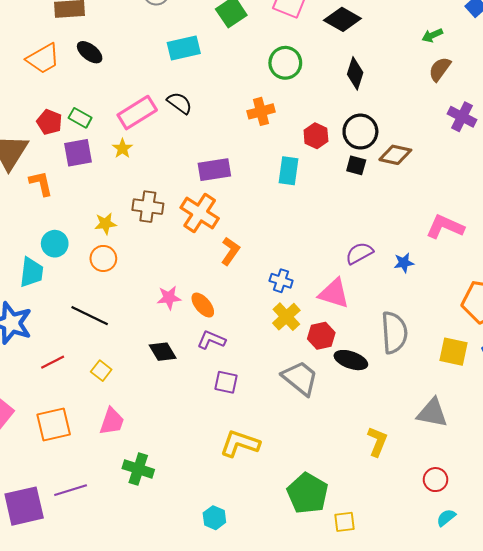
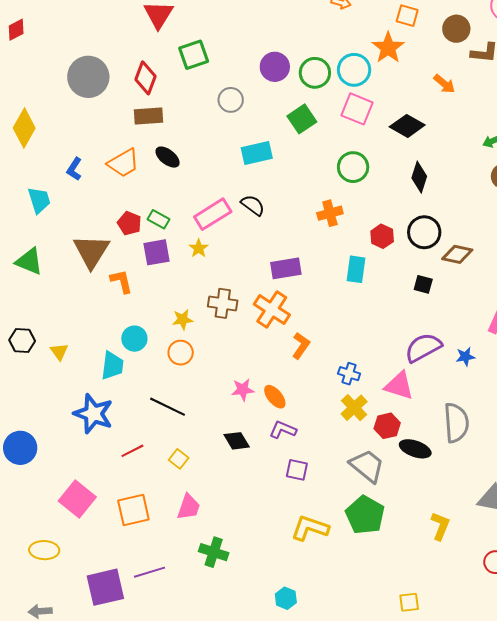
black square: (356, 165) -> (423, 284), moved
purple semicircle: (359, 253) -> (423, 348), size x1.4
green pentagon: (308, 493) -> (365, 515), moved

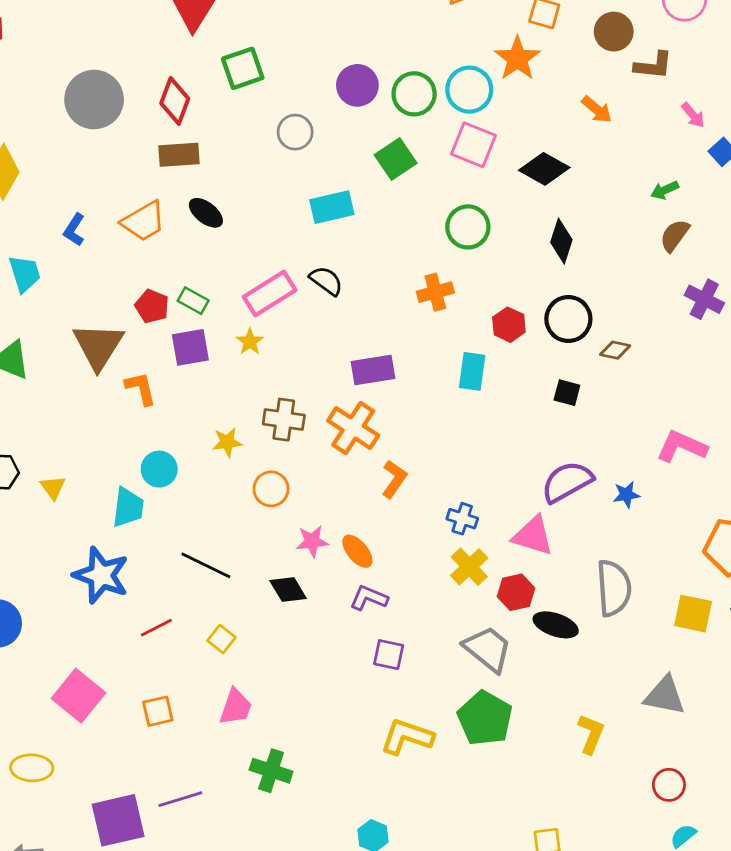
brown diamond: (457, 254) -> (615, 350), size x0.7
orange circle: (181, 353) -> (271, 489), moved
black diamond: (237, 441) -> (288, 589), moved
orange square: (133, 510) -> (158, 711), size x0.7

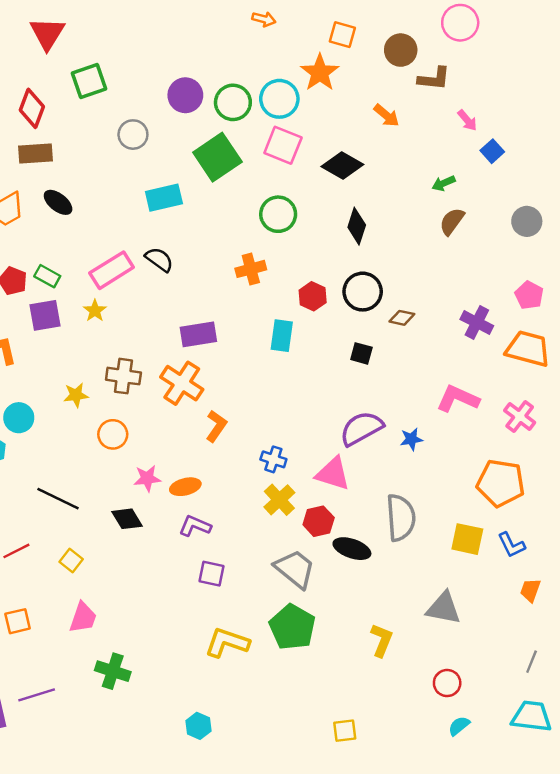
green square: (396, 159) -> (217, 157), size x1.4
purple cross: (704, 299) -> (477, 323), moved
orange ellipse: (357, 551) -> (185, 487), turned -64

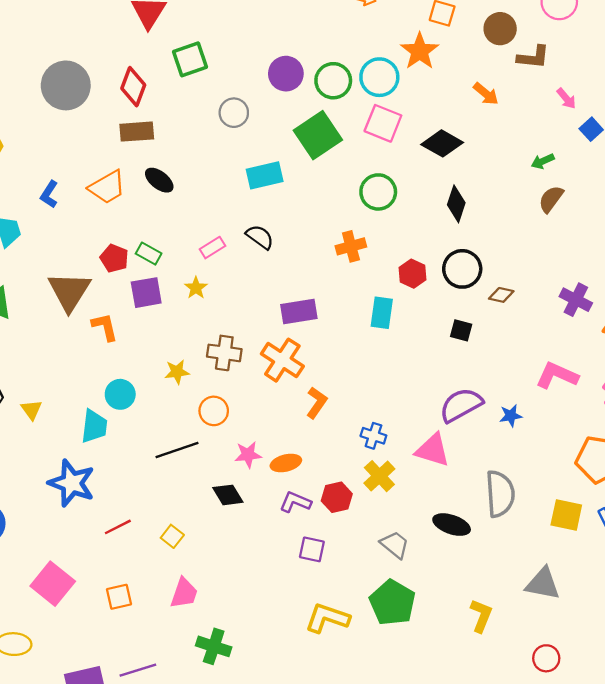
pink rectangle: (112, 270) -> (212, 248), size x0.6
black line: (58, 499) -> (177, 450), moved, turned -45
red hexagon: (319, 521) -> (337, 497), moved
gray trapezoid: (295, 569) -> (395, 545), size x0.7

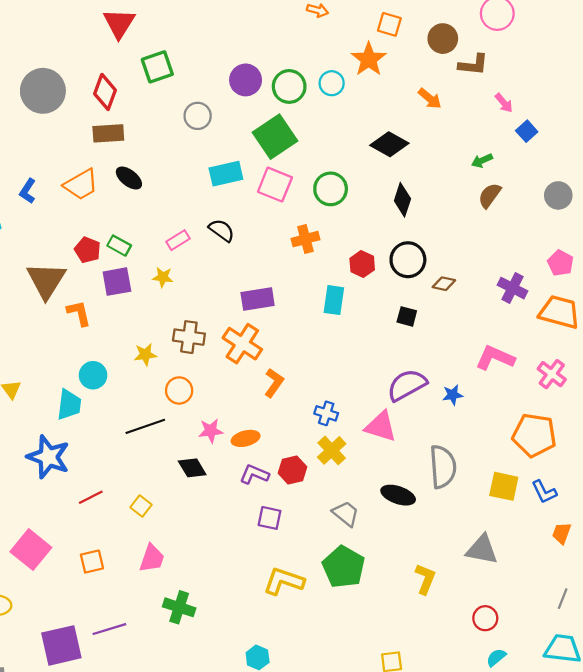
cyan circle: (379, 77) -> (332, 83), size x0.7
pink square: (383, 123) -> (275, 185), moved
yellow star: (196, 288) -> (163, 277), turned -30

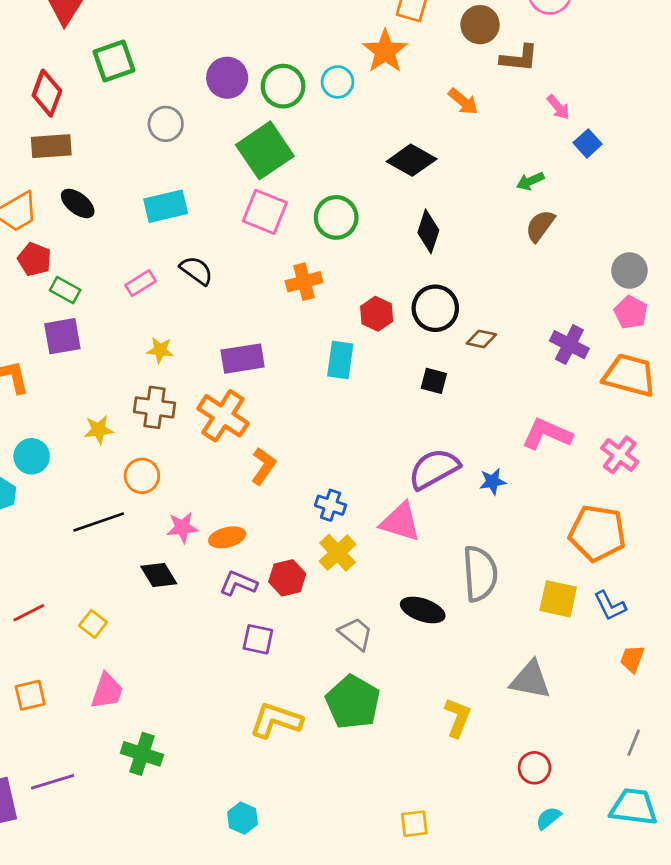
cyan rectangle: (226, 174) -> (166, 206), moved
gray circle: (558, 195) -> (629, 271), moved
red pentagon: (88, 250) -> (34, 259), moved
yellow star: (163, 277) -> (160, 350), moved

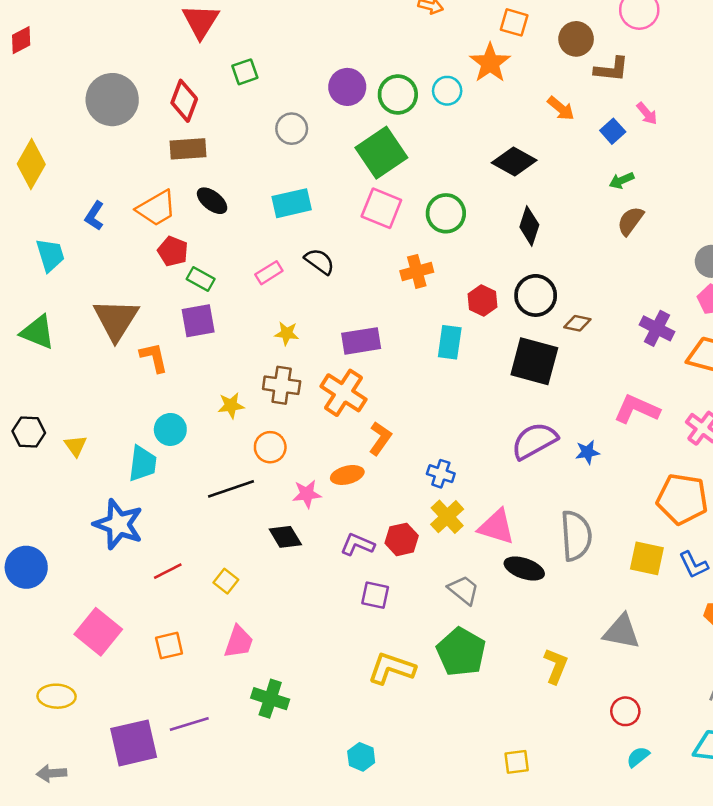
green square: (114, 61) -> (245, 72), size x0.7
blue square: (588, 143) -> (613, 131), moved
black square: (434, 381) -> (534, 361), size x2.0
pink triangle: (400, 522) -> (496, 527), moved
orange ellipse: (227, 537) -> (347, 475), moved

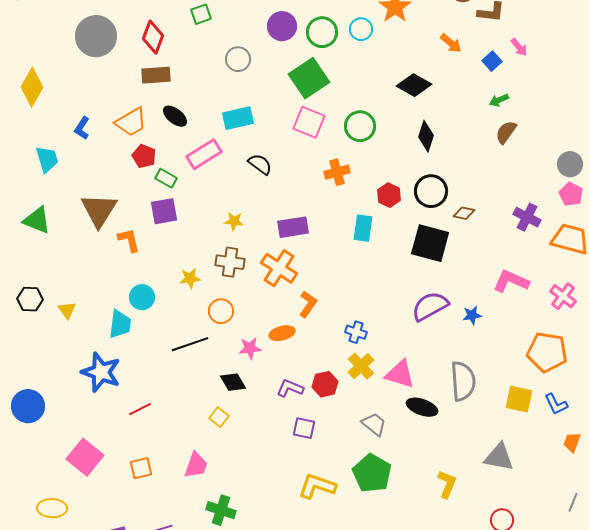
pink rectangle: (269, 273) -> (204, 154), moved, size x1.6
yellow square: (226, 581) -> (219, 417), moved

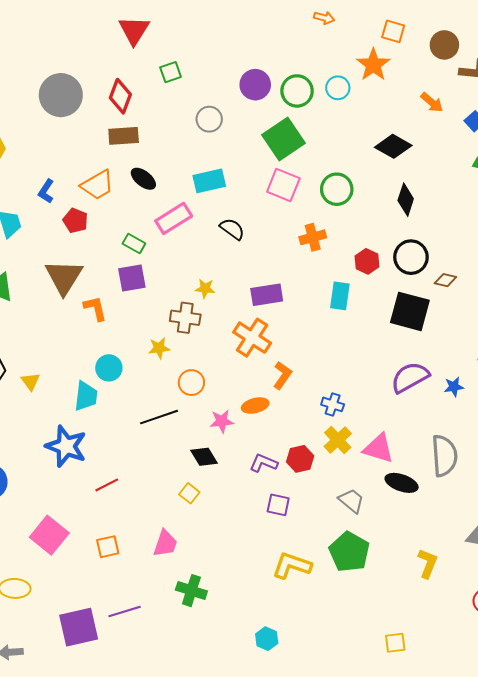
red pentagon: (144, 156) -> (75, 221), moved
brown cross: (230, 262) -> (185, 318), moved

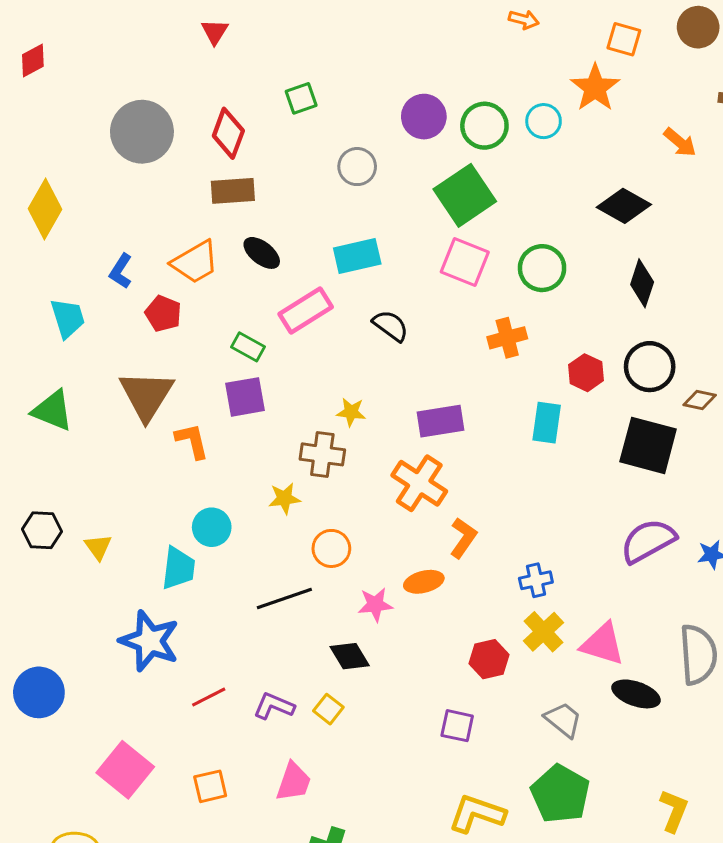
red triangle: (134, 30) -> (215, 32), moved, size x0.6
brown circle: (444, 45) -> (698, 27), moved
blue cross: (333, 404) -> (536, 580), turned -30
purple L-shape: (264, 463) -> (274, 706), moved

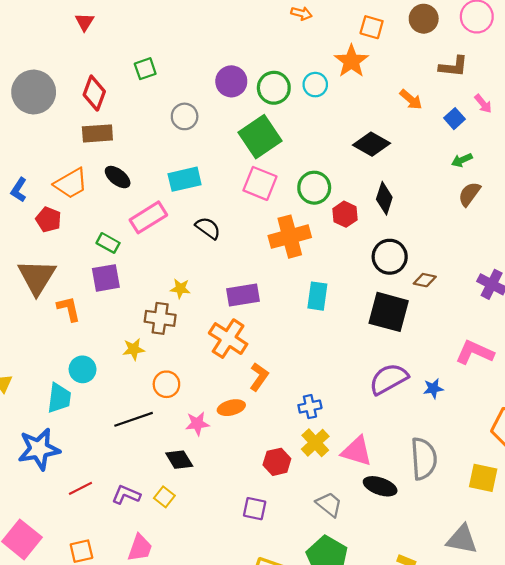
orange cross: (507, 338) -> (290, 237), size x1.5
red hexagon: (586, 373) -> (345, 214), moved
blue star: (150, 641) -> (39, 449), turned -30

